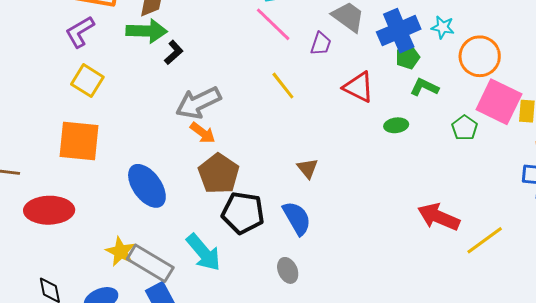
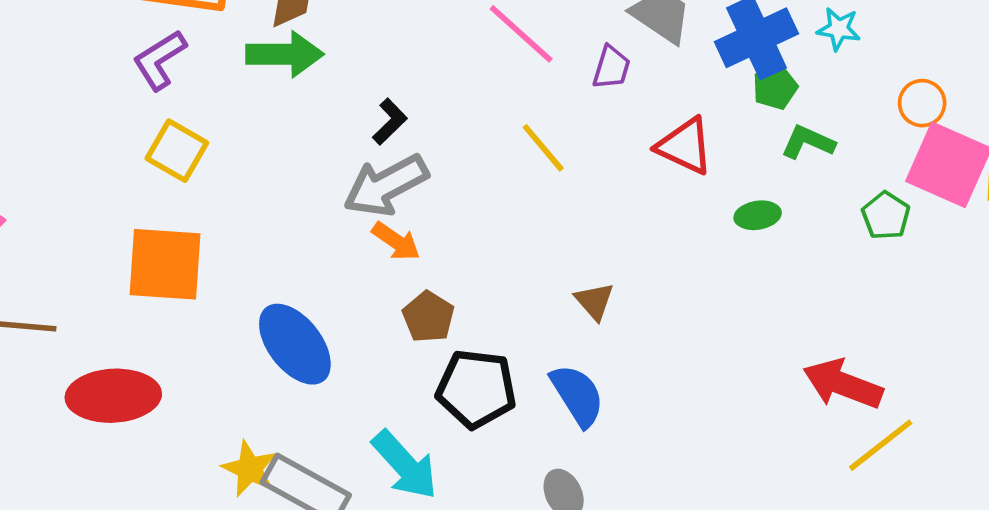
black L-shape: (174, 52) -> (390, 122), moved
orange circle: (480, 56) -> (922, 103), moved, size x0.6
brown pentagon: (219, 174) -> (428, 317), size x0.7
yellow line: (485, 240) -> (881, 445), moved

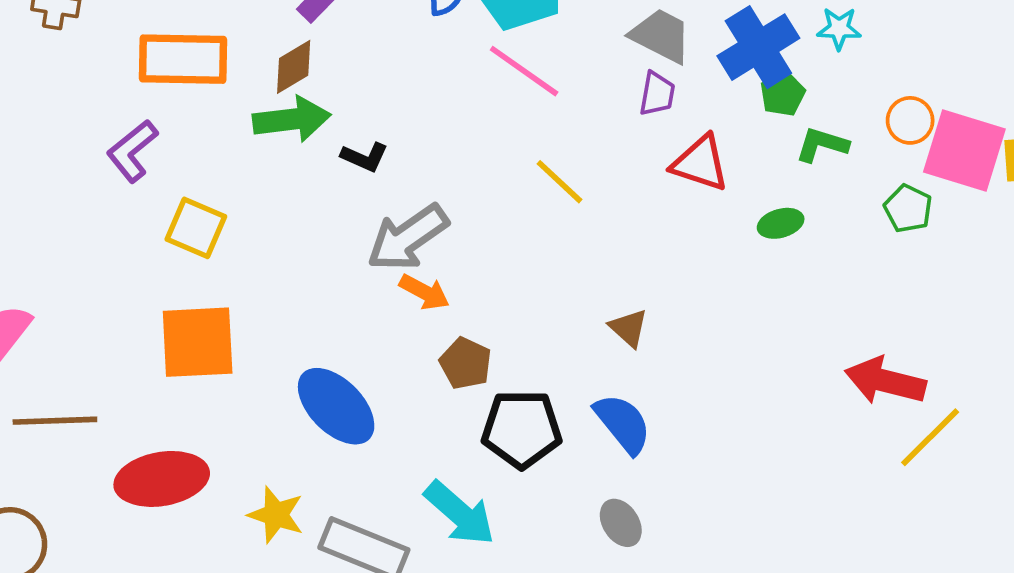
purple L-shape: (160, 60) -> (132, 151), moved
purple trapezoid: (611, 67) -> (657, 94), moved
orange circle: (922, 103) -> (910, 120), moved
black L-shape: (390, 122) -> (365, 157), moved, turned 75
yellow star: (250, 469) -> (276, 515), moved

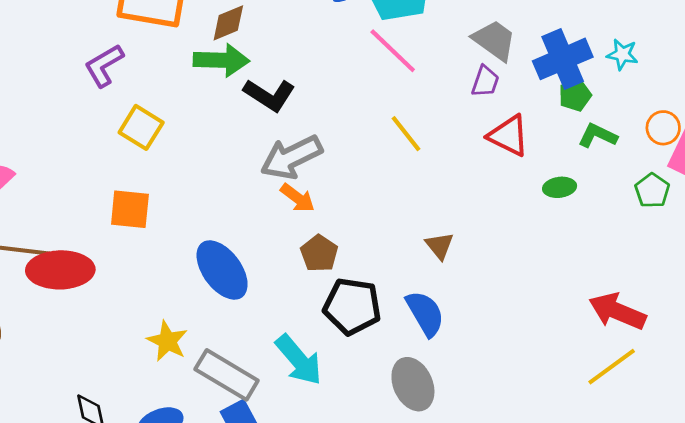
black L-shape: (365, 157) -> (269, 95), size x1.5
orange square: (198, 342) -> (130, 209), size x0.7
yellow line: (930, 437) -> (612, 367), moved
red ellipse: (162, 479) -> (60, 270), moved
gray ellipse: (621, 523) -> (413, 384), size x1.5

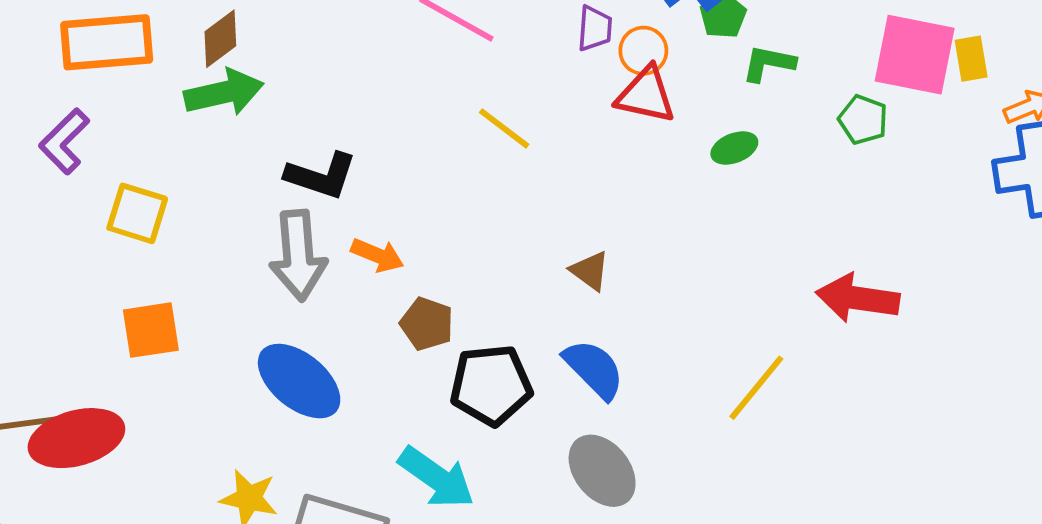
black L-shape: (269, 95) -> (321, 176), moved
orange circle: (663, 128) -> (643, 51), moved
gray arrow: (291, 157) -> (298, 255), moved, turned -54
yellow line: (612, 367) -> (756, 388), moved

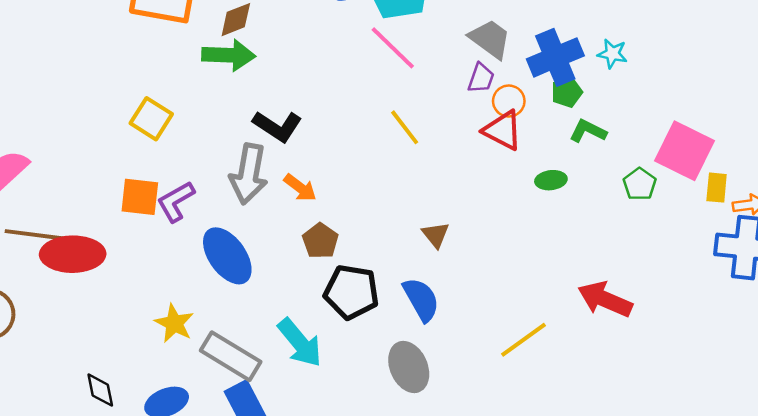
yellow rectangle: (971, 59) -> (717, 188), moved
purple L-shape: (64, 141) -> (176, 201), moved

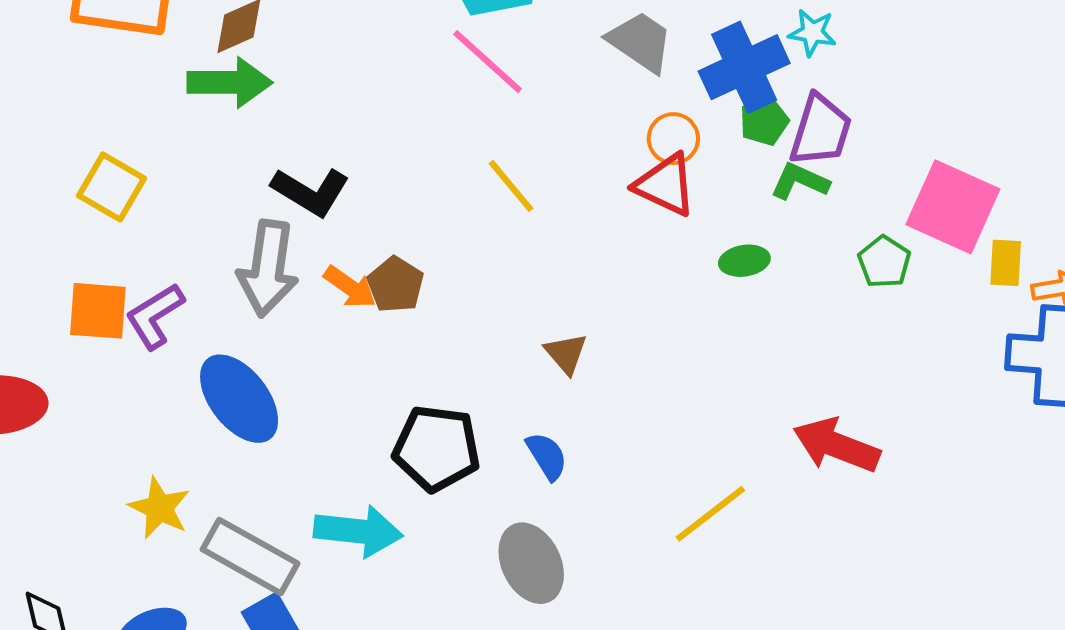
cyan star: (612, 54) -> (812, 33), moved
purple trapezoid: (481, 78) -> (821, 130), moved, size x1.5
brown pentagon: (320, 241) -> (396, 285), moved
blue semicircle: (421, 299) -> (547, 456), size x0.7
cyan arrow: (300, 343) -> (358, 531), turned -42

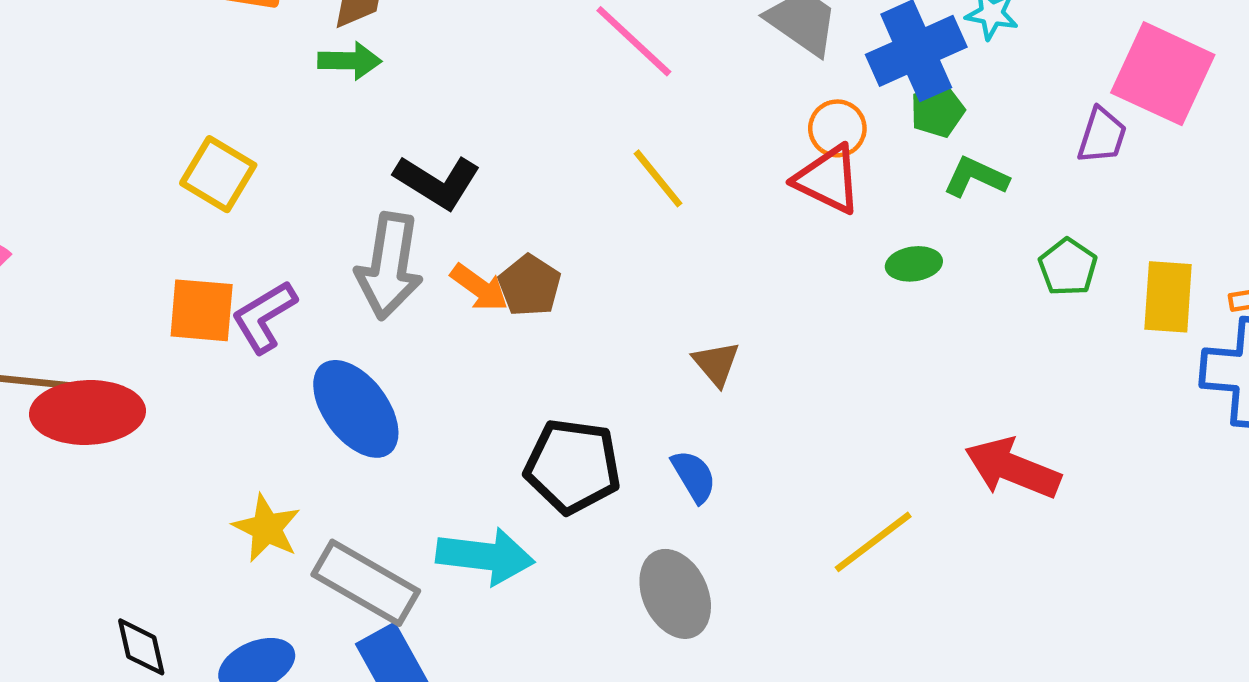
green arrow: (230, 82) -> (350, 61), size x0.7
purple trapezoid: (821, 130) -> (1102, 136), moved, size x0.7
pink square: (953, 207) -> (1163, 74), moved
yellow rectangle: (1006, 263) -> (1168, 297), moved, size x1.4

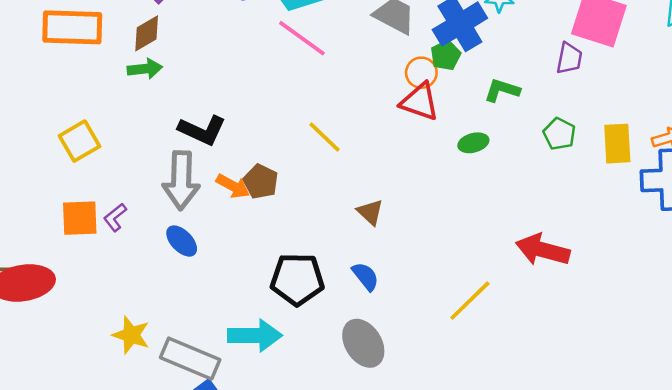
green pentagon: (937, 111) -> (446, 55), moved
yellow square: (218, 174) -> (80, 141), turned 36
yellow line: (658, 178) -> (325, 137), moved
purple L-shape: (264, 317) -> (115, 217), size x0.7
blue ellipse: (356, 409) -> (182, 241), moved, size x0.6

